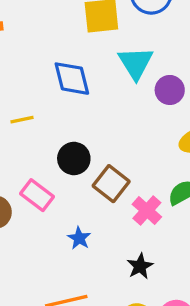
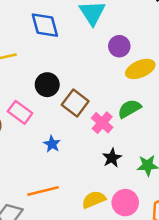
purple circle: (170, 90) -> (119, 46), moved
black star: (140, 266) -> (112, 158), moved

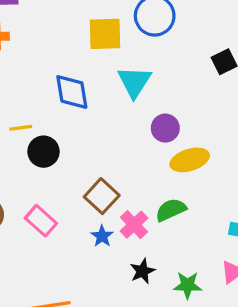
black circle: (47, 85) -> (44, 152), moved
pink rectangle: (20, 112) -> (41, 221), moved
blue star: (52, 144) -> (102, 236), moved

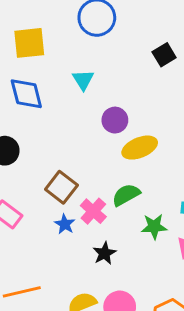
yellow square: (105, 34) -> (29, 43), moved
cyan triangle: (134, 82) -> (83, 80), size x0.7
green star: (188, 285) -> (154, 227), moved

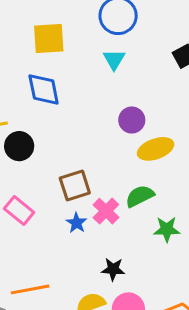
cyan triangle: (83, 80) -> (114, 59), moved
brown square: (61, 187) -> (75, 186), turned 32
black star: (104, 253) -> (113, 269), moved, turned 30

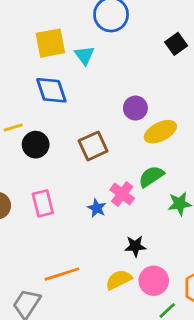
cyan triangle: (114, 59) -> (85, 55), moved
brown square: (75, 186) -> (93, 146), moved
pink rectangle: (19, 211) -> (43, 203), turned 44

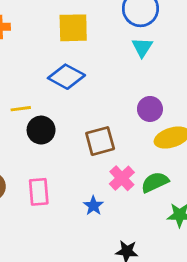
cyan triangle: (85, 55) -> (142, 47), moved
blue diamond: (51, 90) -> (66, 77), turned -52
pink cross: (122, 194) -> (122, 178), moved

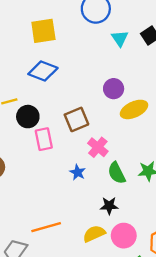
cyan triangle: (142, 47) -> (120, 38), moved
green semicircle: (155, 182) -> (117, 173), moved, turned -85
pink rectangle: (39, 192) -> (44, 139), moved

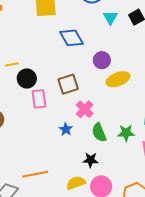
blue diamond: (43, 71) -> (72, 38), moved, turned 35

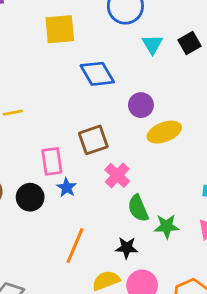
black circle: (27, 79) -> (30, 197), moved
blue star: (66, 129) -> (67, 188), moved
green star: (126, 133) -> (167, 226), moved
orange line: (35, 174) -> (75, 246), moved, turned -55

